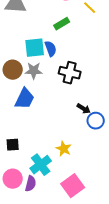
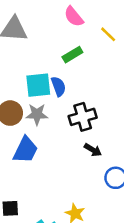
black cross: (70, 73) -> (83, 117), turned -30
black arrow: (84, 109) -> (93, 150), moved

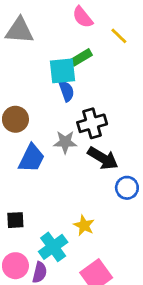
cyan square: (38, 85) -> (62, 71), moved
gray star: (37, 114) -> (65, 142), moved
black arrow: (93, 150) -> (103, 158), size x1.6

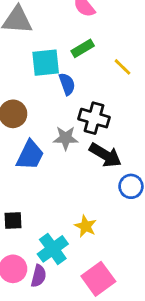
yellow line: (119, 36) -> (122, 67), moved
cyan square: (62, 71) -> (46, 63), moved
black cross: (92, 123) -> (94, 118), turned 32

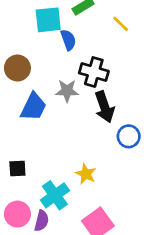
black arrow: (105, 155) -> (105, 107), turned 40

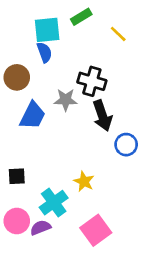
blue semicircle: (68, 40) -> (44, 52), moved
purple semicircle: (42, 221) -> (40, 228), turned -126

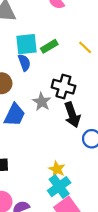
green rectangle: (81, 17) -> (49, 46), moved
gray star: (66, 100) -> (42, 102), turned 30
cyan cross: (54, 203) -> (59, 187), moved

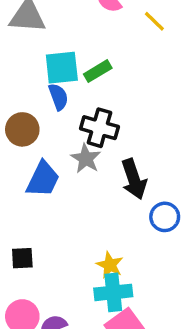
yellow line: (85, 47) -> (154, 21), moved
black cross: (63, 87) -> (100, 128), moved
cyan cross: (59, 187) -> (113, 292), turned 30

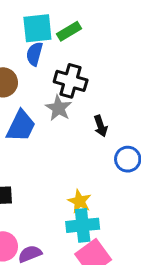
blue semicircle: (58, 97) -> (34, 54), turned -145
black arrow: (134, 179) -> (101, 126), size x0.6

